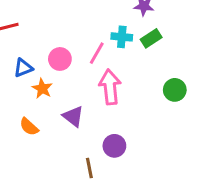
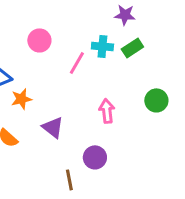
pink circle: (60, 59) -> (39, 40), moved
pink arrow: (110, 87) -> (107, 111), moved, size x0.7
orange star: (42, 88) -> (21, 99), turned 30

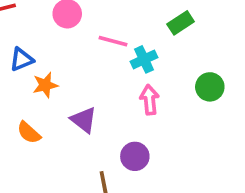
cyan cross: (102, 46) -> (144, 59), moved, turned -30
pink line: (77, 63) -> (113, 41), turned 75

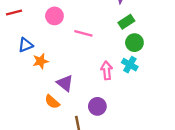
cyan cross: (144, 59) -> (130, 65), moved, turned -35
green circle: (210, 87) -> (134, 43), moved
orange semicircle: (29, 133) -> (52, 102), moved

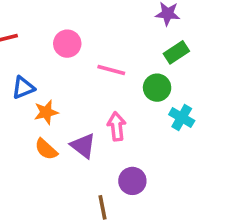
green circle: (134, 43) -> (157, 88), moved
pink arrow: (107, 70) -> (117, 126), moved
orange semicircle: (52, 102) -> (46, 149), moved

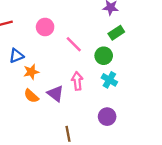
pink line: (111, 70) -> (74, 44), turned 30
cyan cross: (182, 118) -> (109, 80), moved
purple circle: (132, 181) -> (107, 117), moved

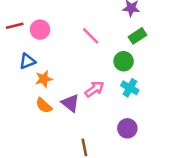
pink circle: (45, 27) -> (40, 30), moved
pink line: (74, 44) -> (91, 36), moved
pink arrow: (77, 81) -> (94, 89), turned 60

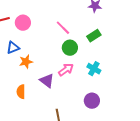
green rectangle: (137, 36) -> (94, 36), moved
green circle: (124, 61) -> (70, 48), moved
orange semicircle: (44, 106) -> (21, 92), moved, turned 48

